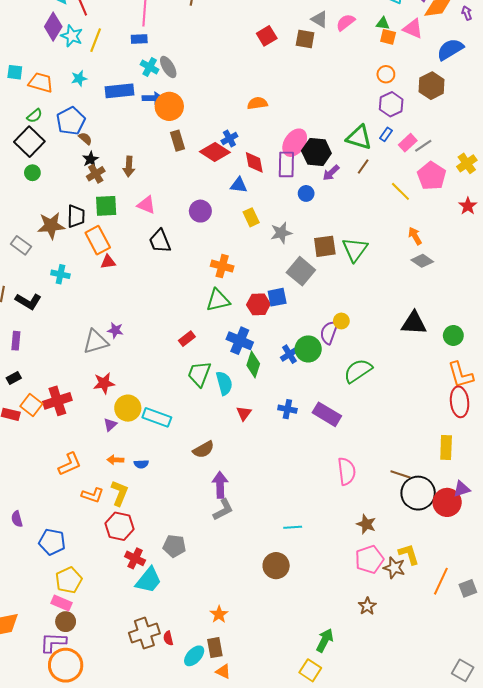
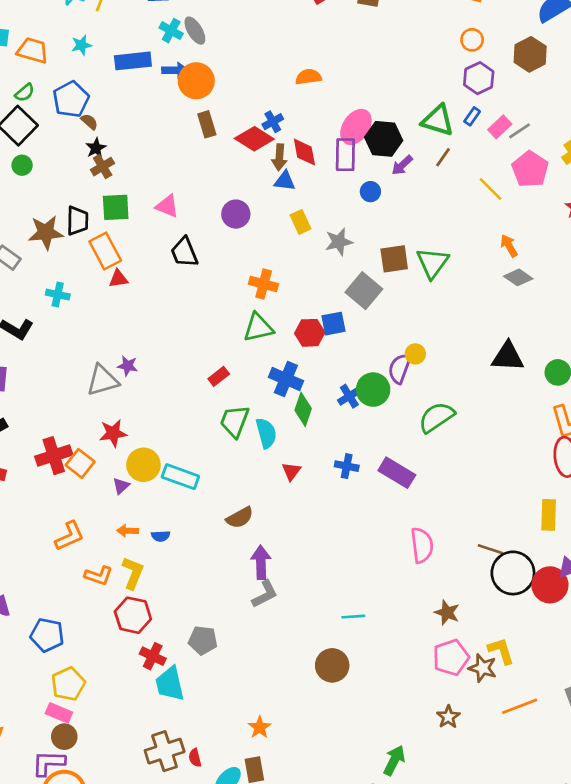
brown arrow: (129, 167) -> (279, 157), moved
orange square: (31, 405) -> (80, 463), moved
cyan trapezoid: (149, 580) -> (170, 684), turned 128
orange line: (441, 581) -> (520, 706), moved, turned 44

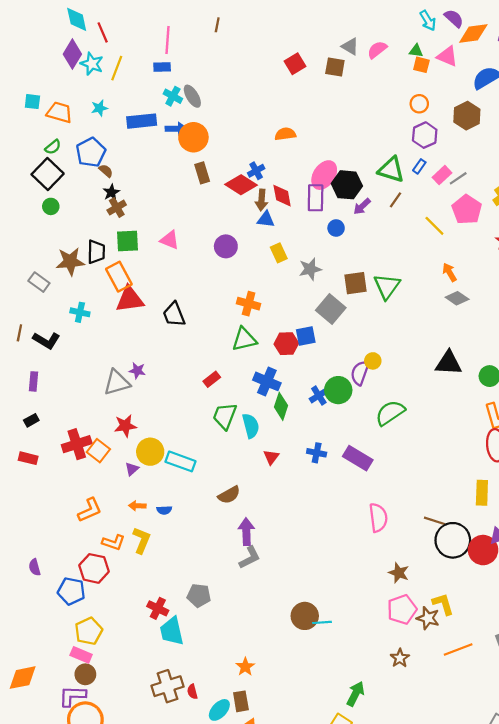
black trapezoid: (184, 252) -> (174, 314), moved
red triangle: (118, 279) -> (130, 299), size x1.8
red hexagon: (133, 615) -> (94, 568), moved
cyan line: (353, 617) -> (322, 622), moved

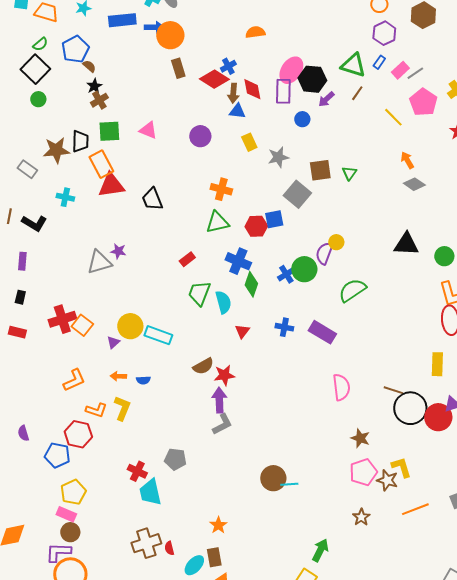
green triangle: (387, 286) -> (349, 173), size x0.6
black rectangle: (31, 420) -> (20, 297), turned -48
red star: (125, 426) -> (224, 375), moved

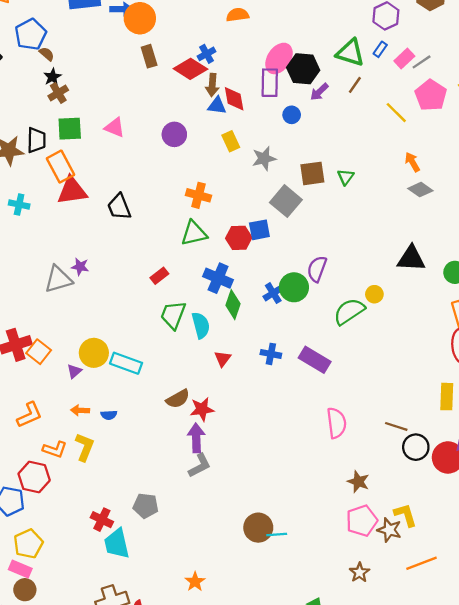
red diamond: (252, 89) -> (234, 99), moved
yellow circle: (336, 242) -> (374, 294), moved
black circle: (410, 408) -> (416, 447), size x0.7

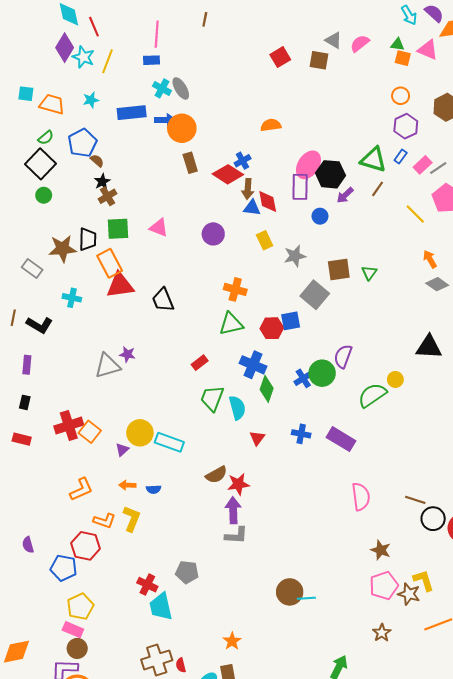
gray L-shape: (200, 466) -> (236, 535), turned 30

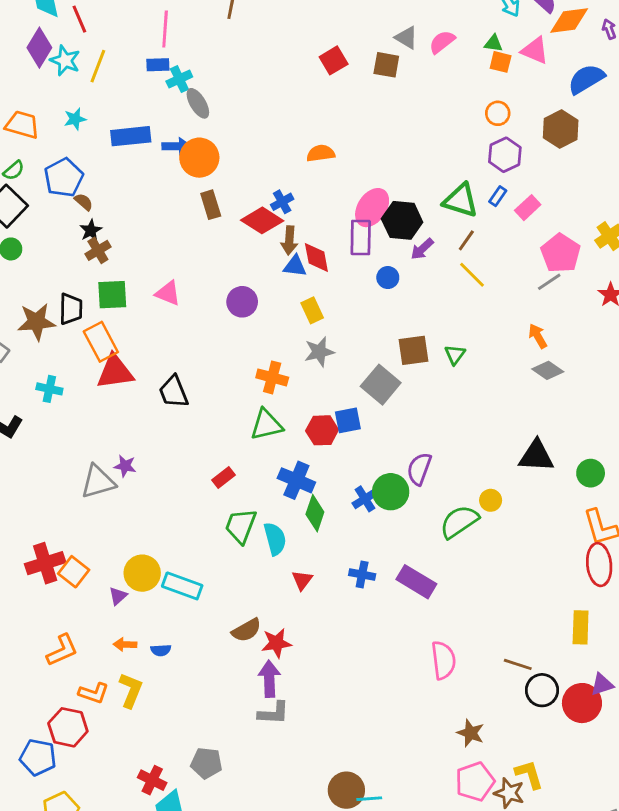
cyan cross: (162, 88) -> (179, 79), moved, turned 36
gray line: (438, 168) -> (549, 282), moved
yellow line: (415, 214) -> (472, 275), moved
gray star: (295, 256) -> (319, 352), moved

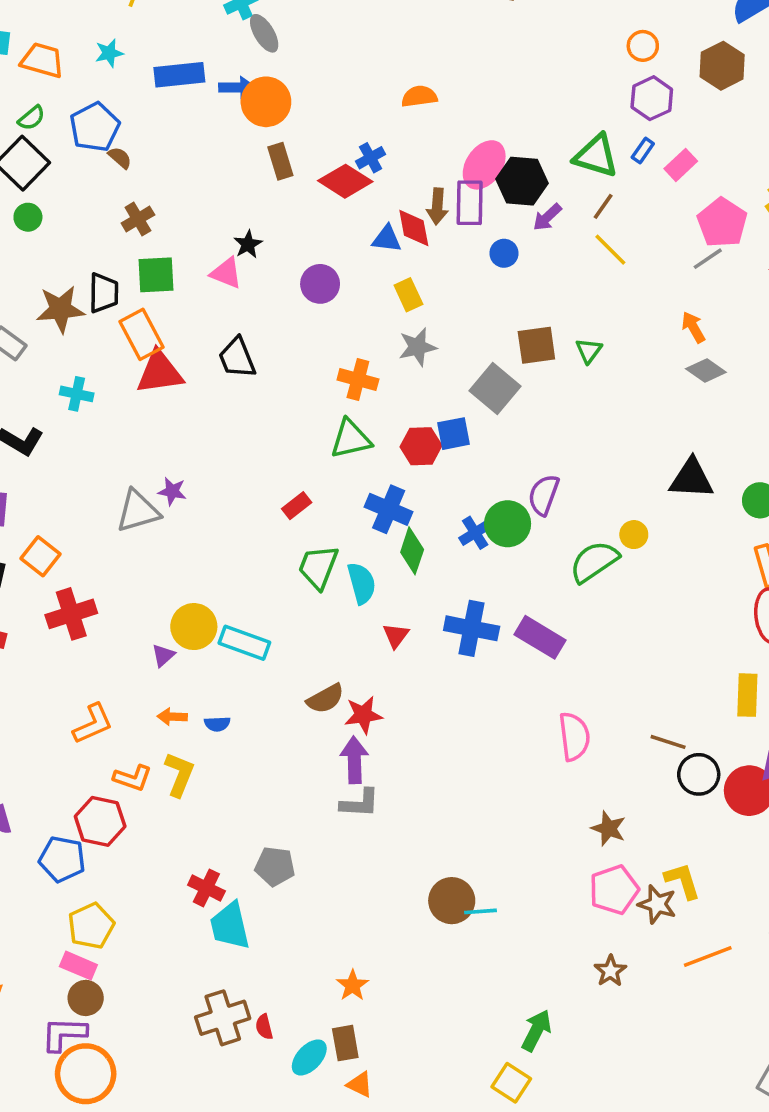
black star: (91, 230) -> (248, 244), moved
brown arrow: (289, 240) -> (437, 206), moved
black trapezoid: (174, 392) -> (237, 358), moved
orange square: (74, 572) -> (41, 556), moved
blue cross: (362, 575) -> (472, 628), size x1.6

